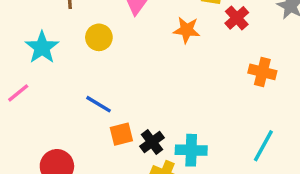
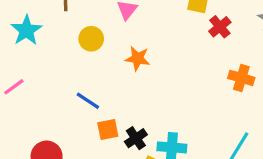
orange star: (187, 30) -> (137, 58), moved
cyan star: (42, 47) -> (26, 30), moved

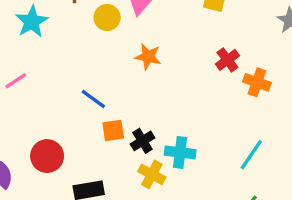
red cross: (220, 27) -> (227, 60), moved
yellow circle: (91, 39) -> (107, 17), moved

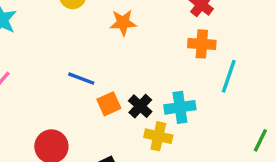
orange cross: (257, 82) -> (202, 44), moved
cyan line: (251, 155) -> (229, 76), moved

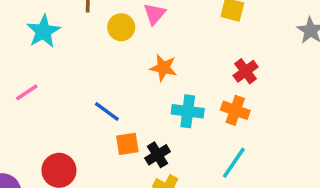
cyan line: (229, 76) -> (234, 163), moved
cyan cross: (180, 107) -> (188, 111), moved

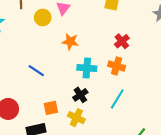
orange square: (127, 144) -> (51, 108), moved
black cross: (158, 155) -> (80, 95), moved

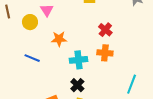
blue line: (36, 71) -> (32, 58), moved
cyan line: (117, 99) -> (132, 84), moved

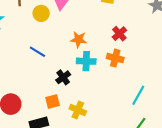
orange star: (59, 39) -> (79, 39), moved
black cross: (77, 85) -> (63, 77), moved

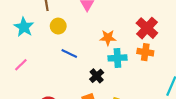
yellow circle: (41, 13) -> (58, 26), moved
red cross: (119, 34) -> (147, 28), size x1.5

